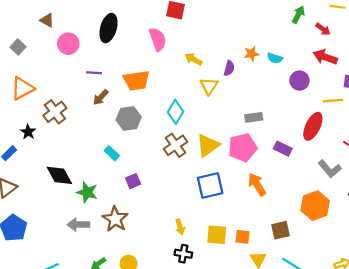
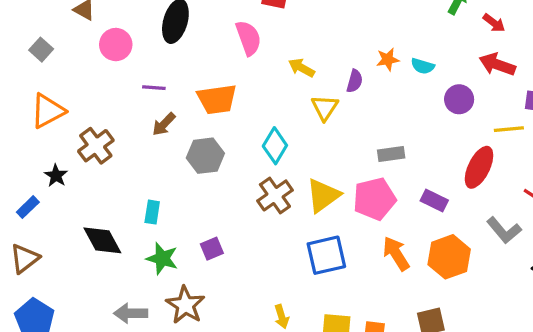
cyan rectangle: (112, 153) -> (152, 212), moved, turned 56
green star: (87, 192) -> (162, 259), moved
orange hexagon: (315, 206) -> (449, 257), moved

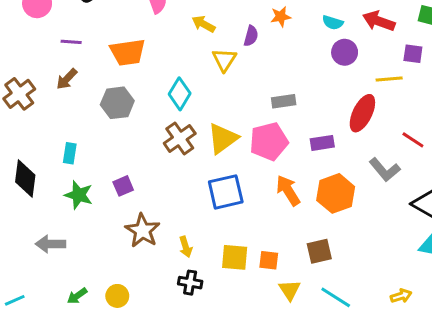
cyan semicircle: (423, 66) -> (333, 23), moved
brown arrow: (164, 124) -> (67, 79), moved
purple rectangle: (434, 200) -> (322, 143), turned -35
black diamond: (102, 240) -> (25, 179), turned 36
brown star: (185, 305) -> (143, 231), moved

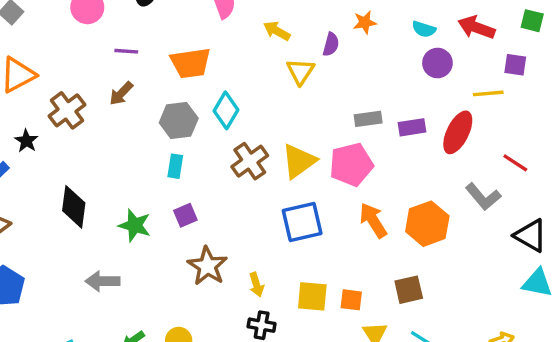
cyan diamond: (180, 94) -> (226, 110), moved
purple rectangle: (322, 143) -> (412, 127), moved
cyan rectangle: (70, 153) -> (175, 166), moved

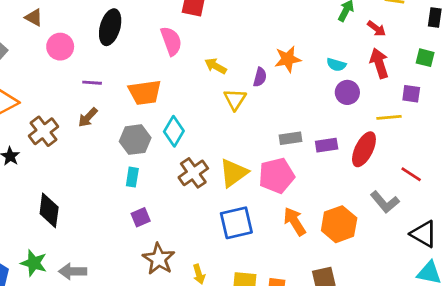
orange star: (365, 22) -> (288, 59), size x1.4
red arrow: (476, 27) -> (379, 63), turned 52
green star: (135, 225) -> (34, 263), moved

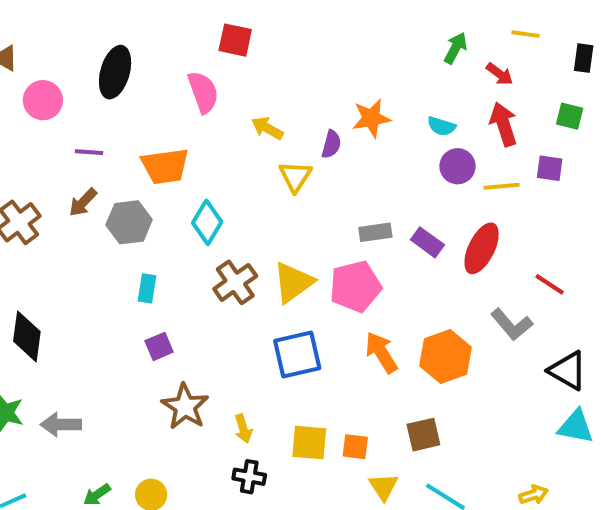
yellow line: (389, 117) -> (502, 186), moved
gray hexagon: (135, 140) -> (129, 222), moved
purple rectangle: (327, 145) -> (427, 242), turned 45

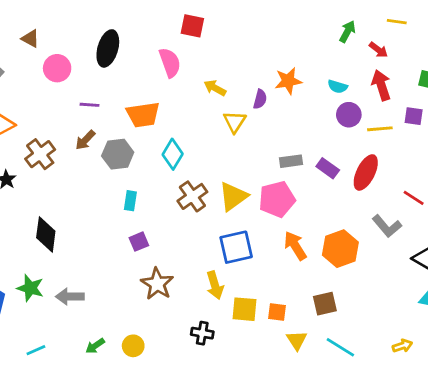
yellow arrow: (243, 429) -> (215, 285), moved, size x1.4

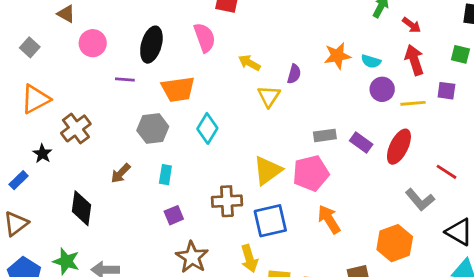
black ellipse: (108, 48) -> (151, 45), moved
orange star: (288, 81) -> (337, 56), moved
brown arrow: (85, 140) -> (121, 173), moved
brown cross: (192, 196) -> (227, 201), moved, turned 32
orange hexagon: (340, 249) -> (395, 243), moved

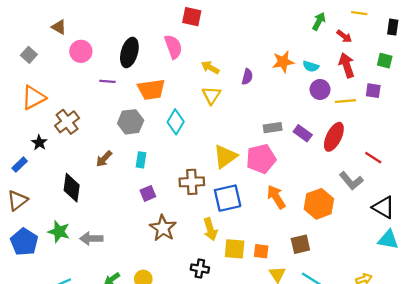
yellow triangle: (269, 96) -> (211, 95), moved
orange hexagon: (395, 243) -> (319, 204), moved

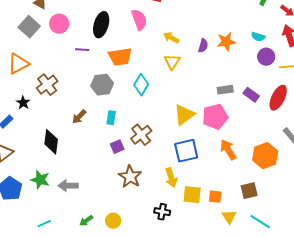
gray square: (29, 55) -> (29, 27), moved, size x1.5
orange star: (283, 62) -> (226, 42), moved
brown cross: (192, 182) -> (141, 135), moved, turned -35

